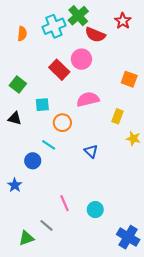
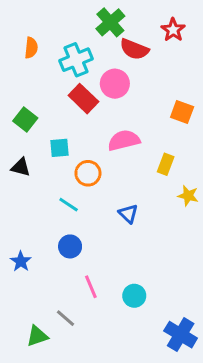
cyan cross: (54, 26) -> (76, 60), moved
blue circle: (33, 161) -> (70, 246), moved

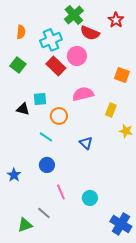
green square: (25, 119) -> (18, 65), moved
black triangle: (21, 167) -> (23, 109), moved

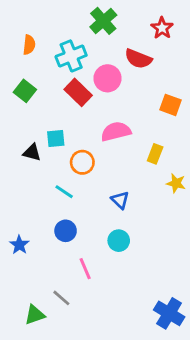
red semicircle: (90, 33) -> (138, 59), moved
cyan circle: (90, 198) -> (119, 241), moved

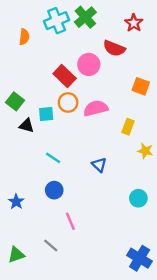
cyan cross: (71, 56) -> (57, 21), moved
green square: (25, 91) -> (15, 101), moved
orange circle: (82, 162) -> (68, 102), moved
cyan circle: (119, 241) -> (138, 198), moved
green triangle: (35, 315) -> (16, 255), moved

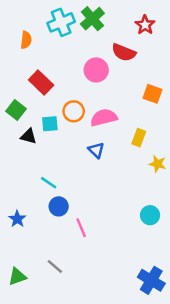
red rectangle: (65, 76) -> (41, 83), moved
cyan line: (53, 158) -> (49, 183), moved
blue triangle: (99, 165) -> (96, 150), moved
pink line: (70, 221) -> (81, 228), moved

